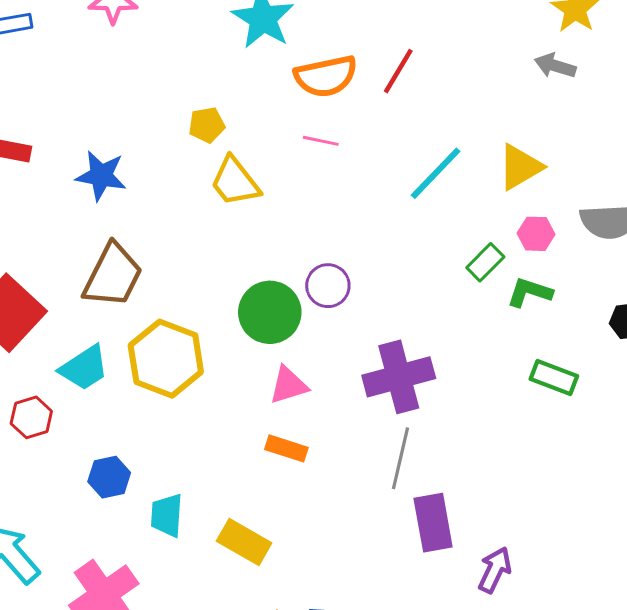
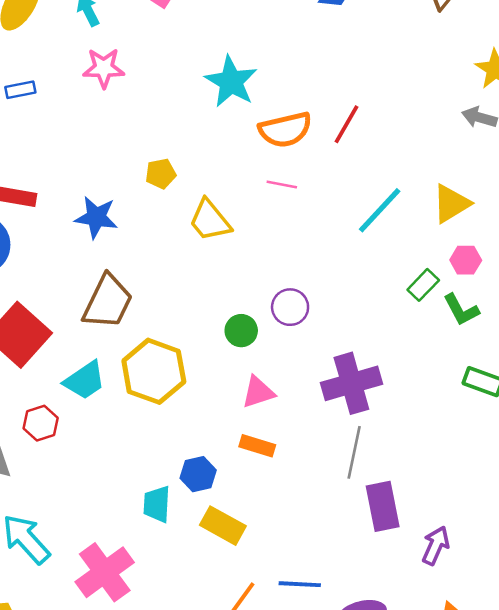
yellow pentagon: (207, 125) -> (161, 174), moved
green L-shape: (530, 292) -> (461, 310), turned -135
green circle: (270, 312) -> (241, 331), size x0.6
blue hexagon: (109, 477) -> (198, 474), moved

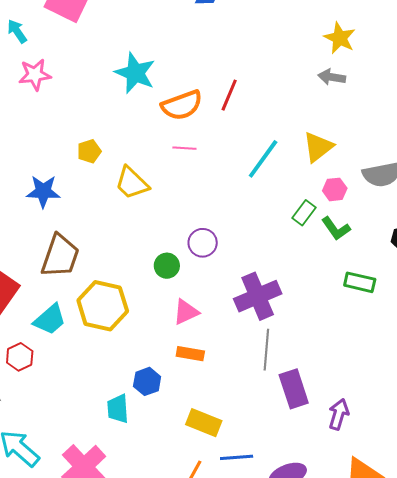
yellow rectangle: (223, 526) -> (204, 423), moved

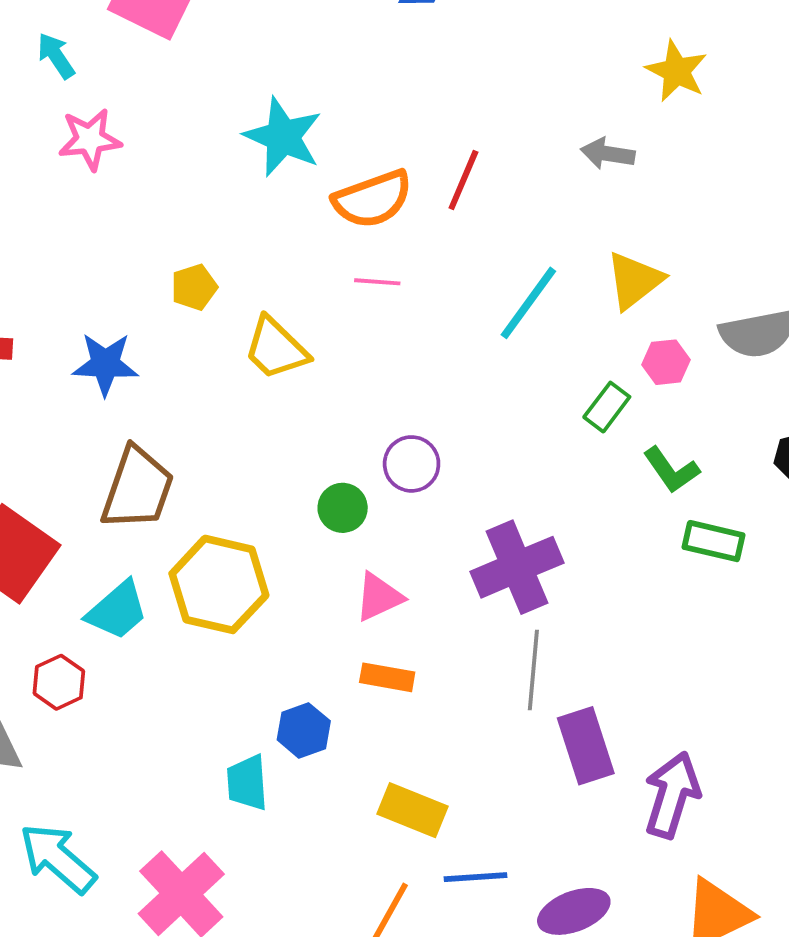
gray arrow: (332, 77) -> (608, 154), moved
green L-shape: (336, 229) -> (671, 470), moved
purple arrow: (339, 414) -> (672, 795), size x1.4

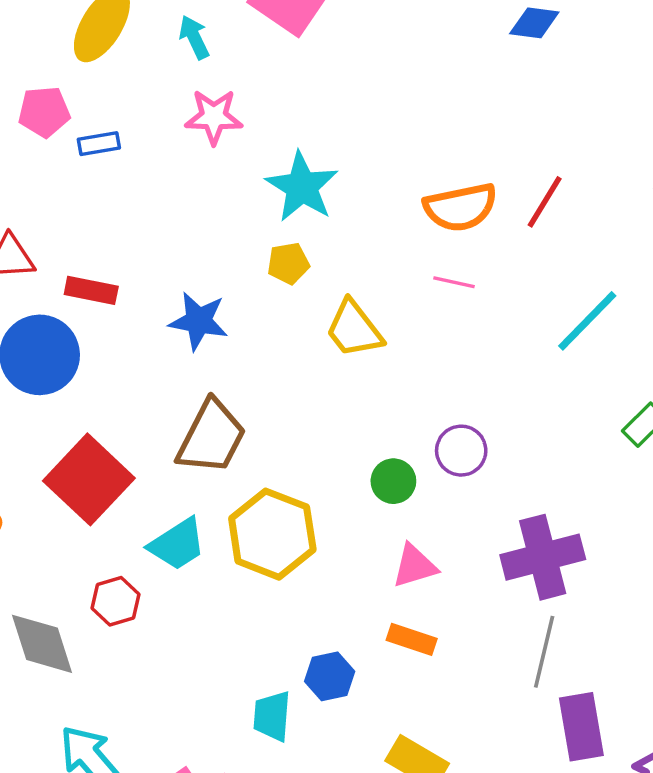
cyan star: (283, 137) -> (302, 187), moved

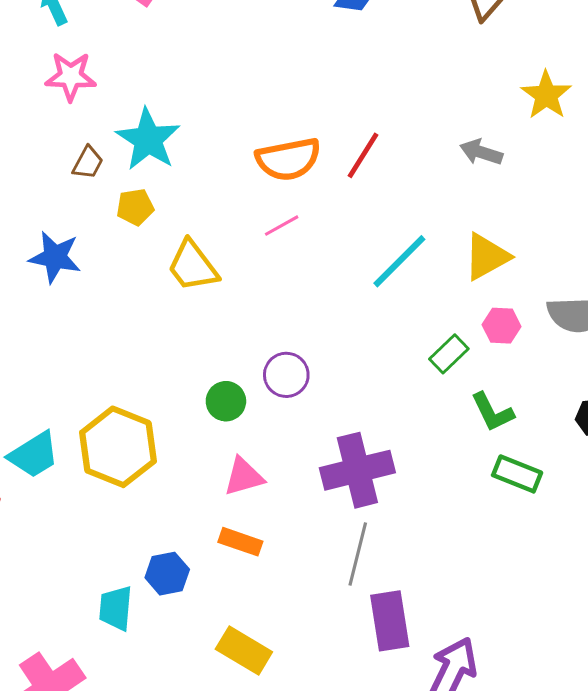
pink line: (454, 282) -> (282, 226), turned -42
brown trapezoid: (211, 437) -> (88, 163), moved, size x0.5

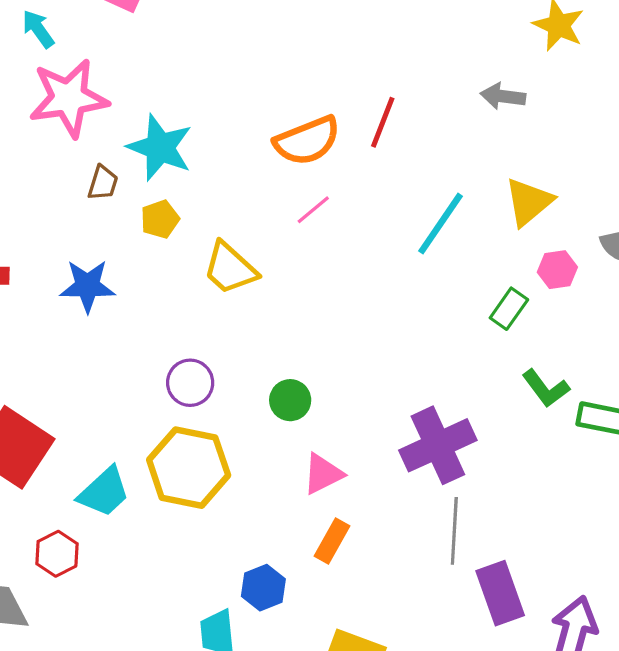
pink star: (71, 76) -> (69, 98), size x1.5
purple circle: (286, 375) -> (190, 383), moved
green L-shape: (492, 412) -> (546, 388), moved
orange rectangle: (240, 542) -> (332, 541), turned -69

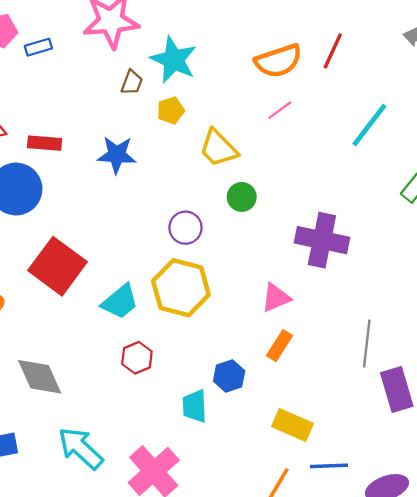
green circle: (290, 400) -> (242, 197), moved
purple cross: (438, 445) -> (322, 240), moved, turned 33
red hexagon: (57, 554) -> (137, 358), moved

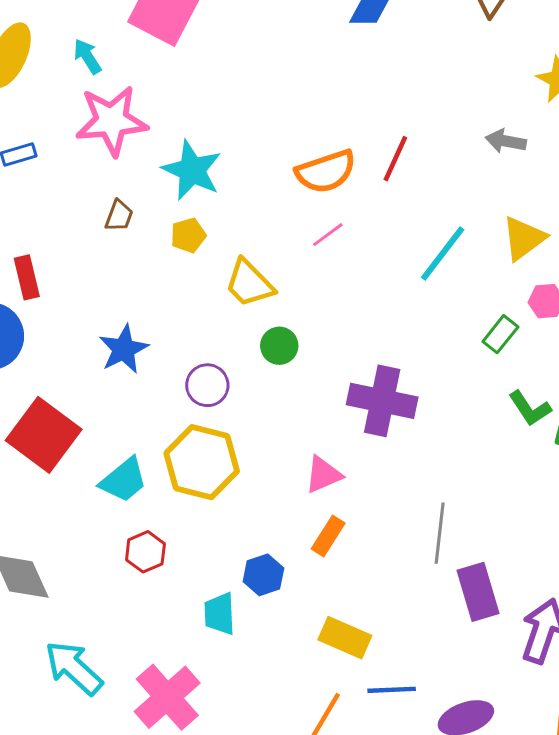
brown trapezoid: (132, 82) -> (119, 216), moved
red rectangle: (45, 143) -> (27, 277), turned 72
blue star: (117, 155) -> (124, 349), moved, turned -30

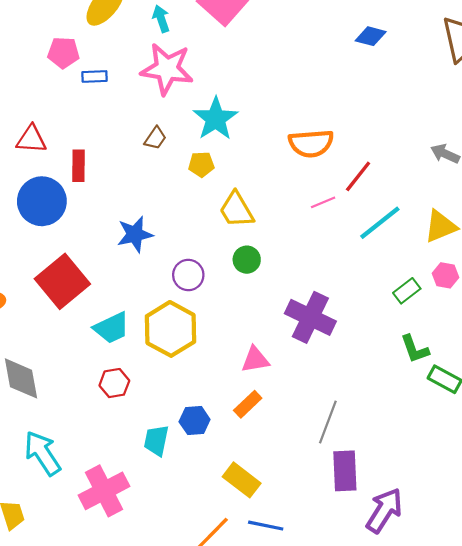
red line: (395, 159) -> (358, 176), moved
pink line: (328, 235) -> (323, 202), moved

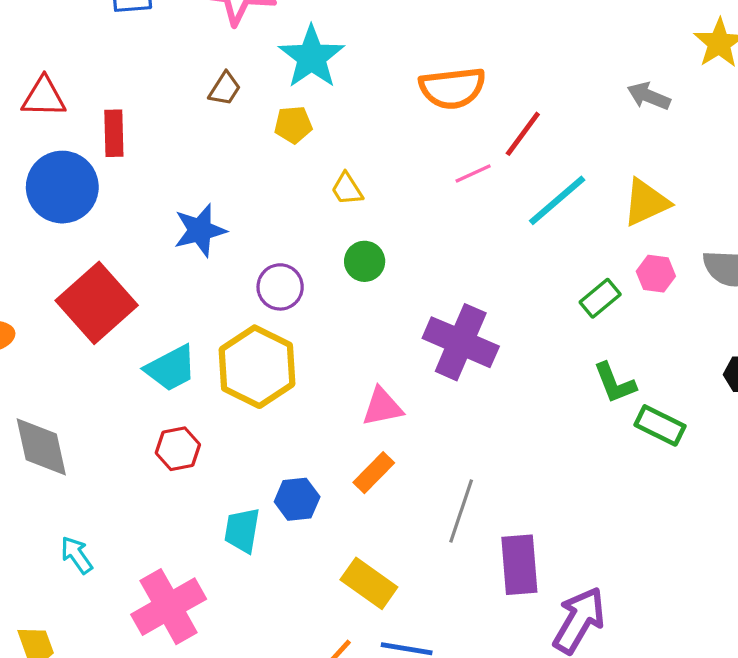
yellow trapezoid: (236, 210) -> (347, 189), size x0.6
gray line: (328, 422) -> (461, 511), moved
cyan arrow: (42, 453) -> (77, 555), size x0.6

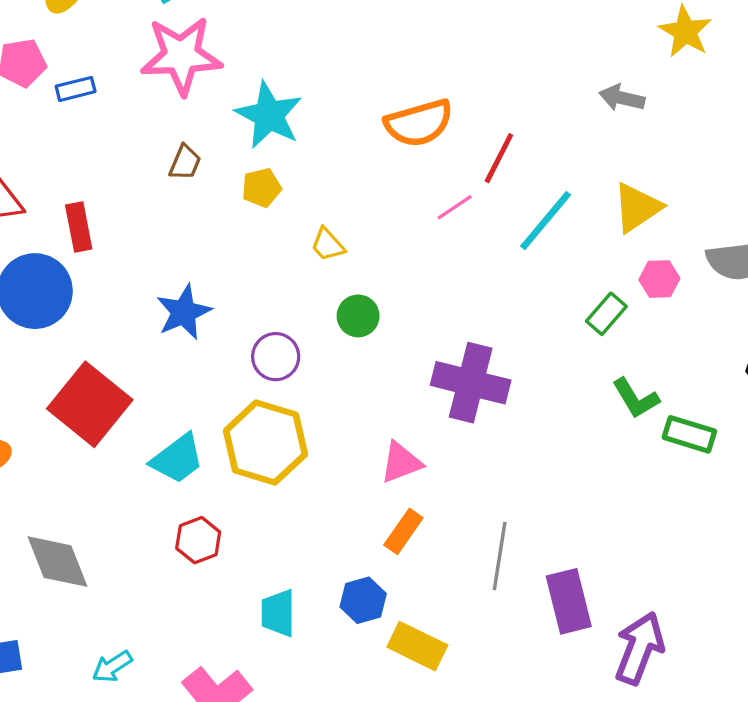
blue hexagon: (297, 499) -> (363, 600), moved
cyan arrow: (77, 555) -> (112, 667), turned -78

